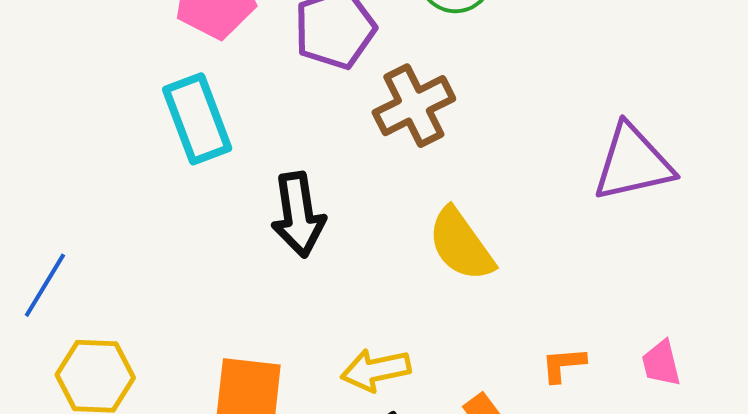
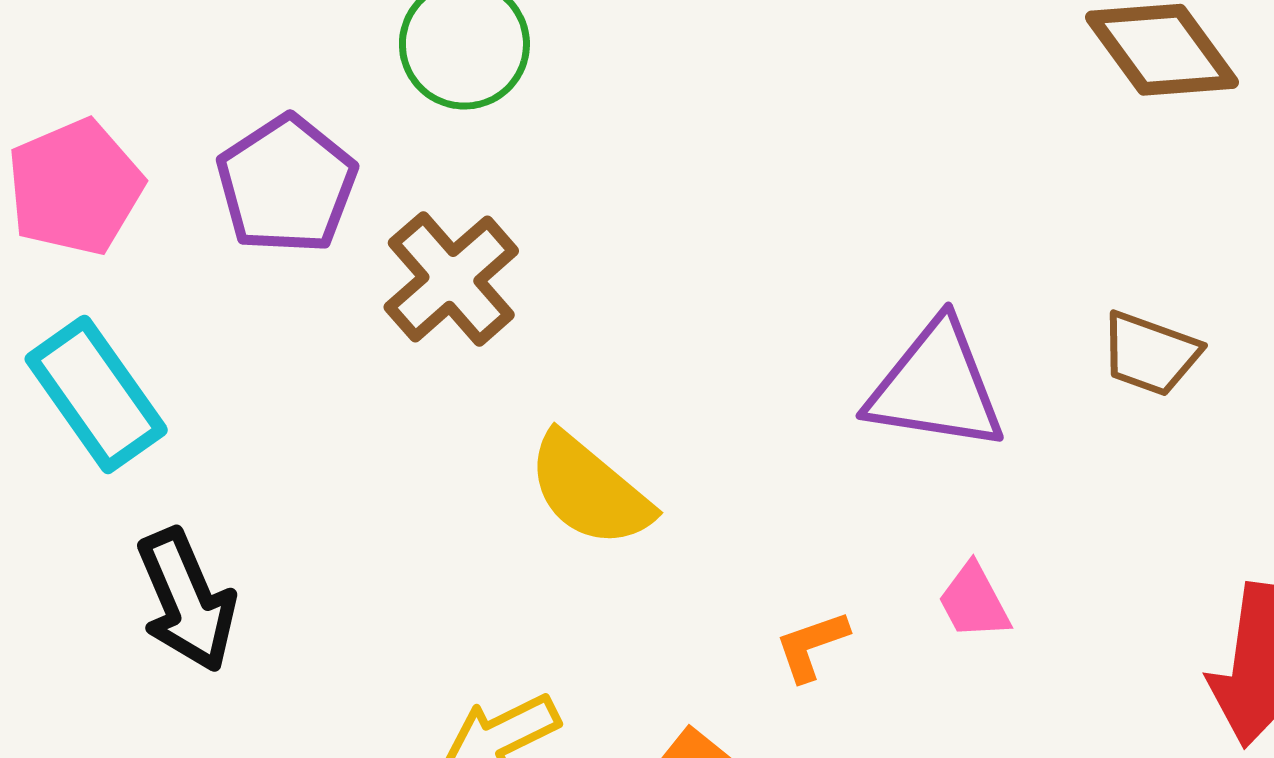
purple triangle: (633, 163) -> (936, 386), moved, turned 36
black arrow: (298, 215) -> (187, 600), moved

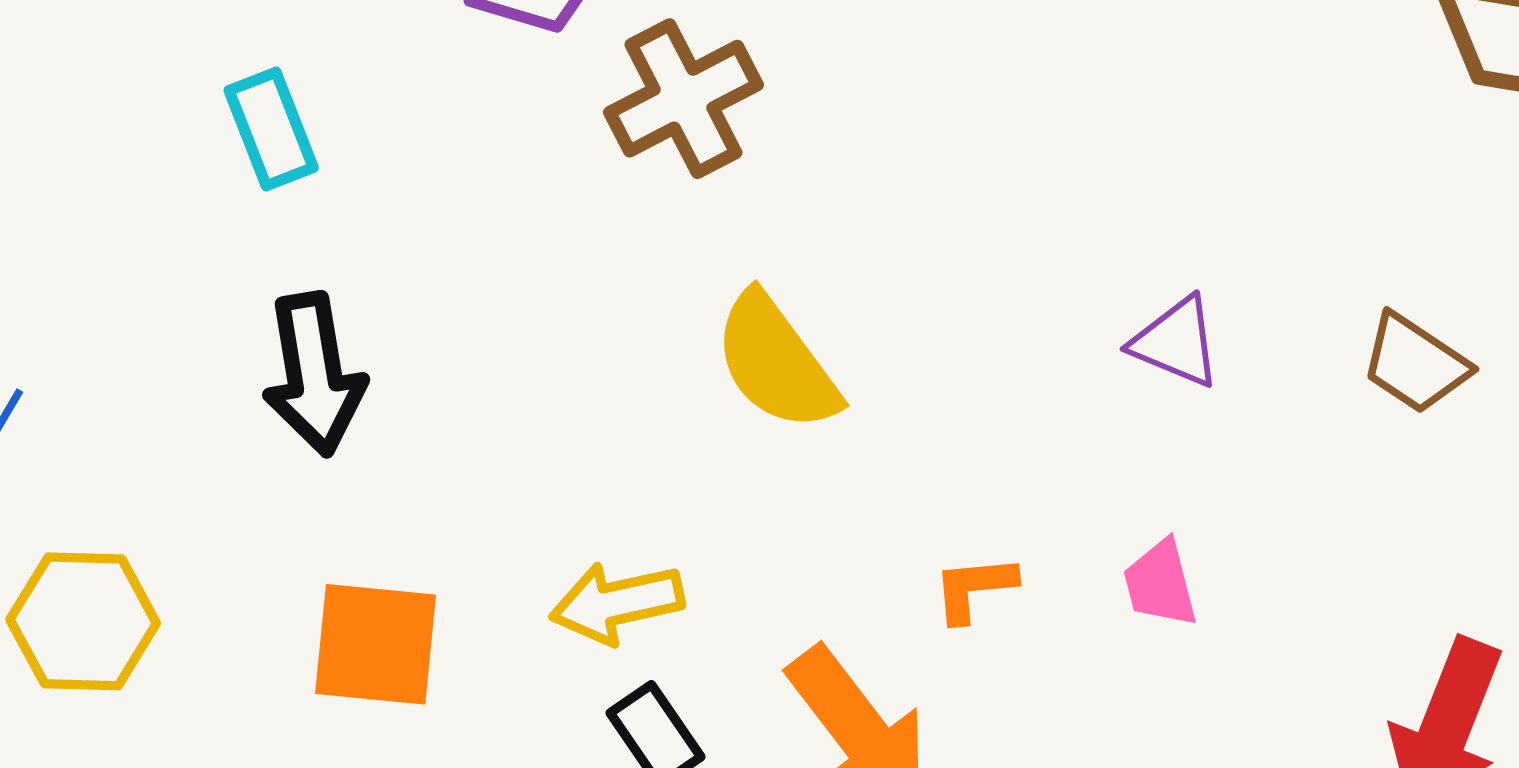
purple triangle: (936, 386) -> (1176, 342), size x0.6
cyan rectangle: (96, 394) -> (271, 129), size x0.7

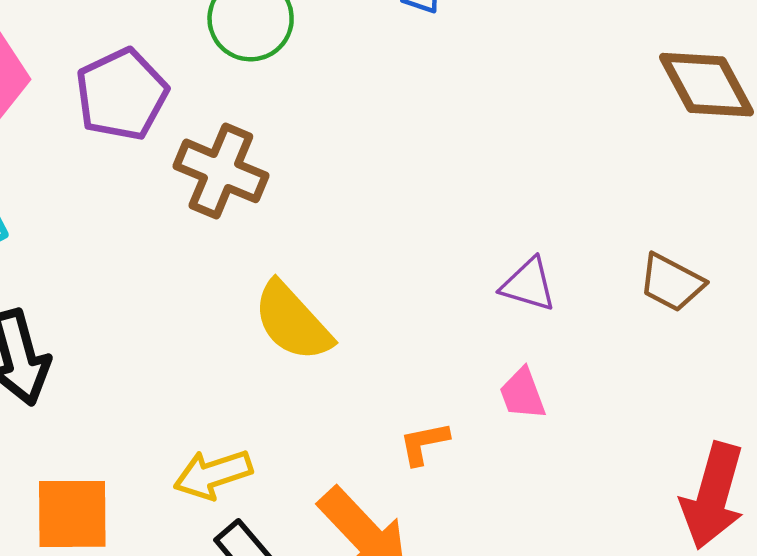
brown cross: (684, 99) -> (221, 171), turned -34
pink trapezoid: (1160, 583) -> (522, 394), moved

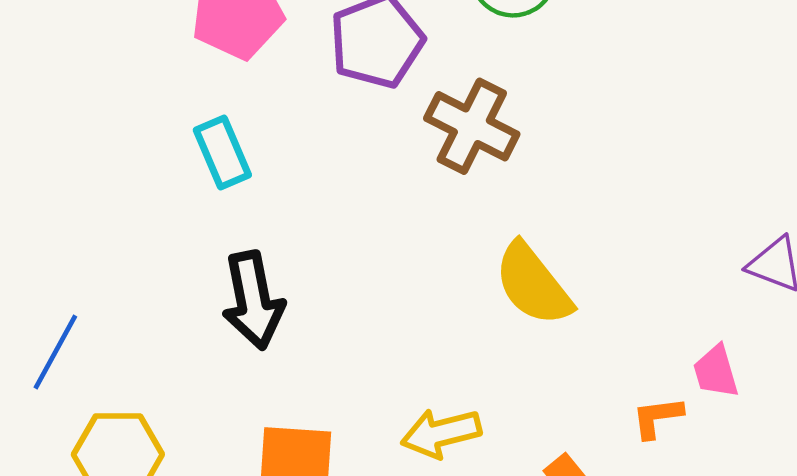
pink trapezoid: (522, 394) -> (716, 372), moved

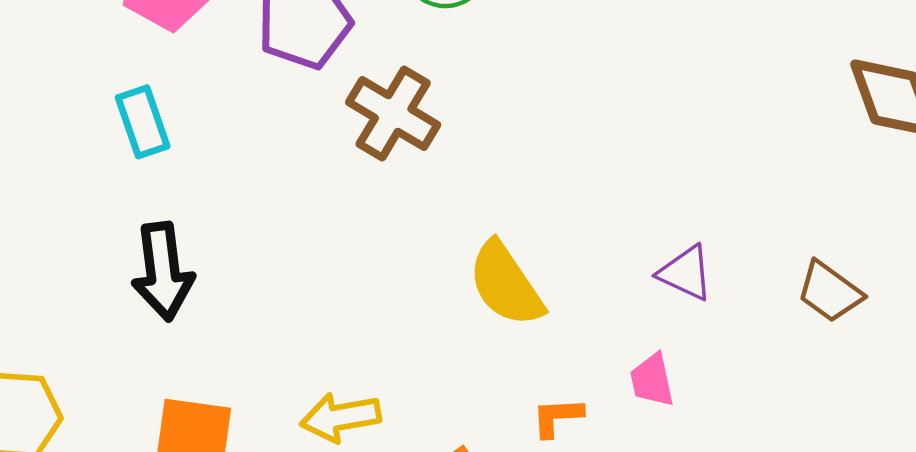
yellow semicircle: (533, 284) -> (506, 284), moved
pink trapezoid: (716, 372) -> (652, 380), moved

